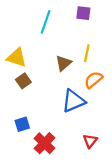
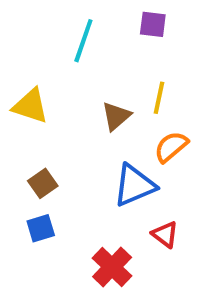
brown square: (23, 81) -> (43, 183), moved
red triangle: (90, 141) -> (165, 234), moved, turned -32
red cross: (45, 143) -> (112, 267), moved

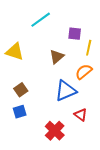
purple square: (153, 24) -> (75, 34), moved
cyan line: (83, 41) -> (41, 20), turned 35
yellow line: (159, 98) -> (89, 48), moved

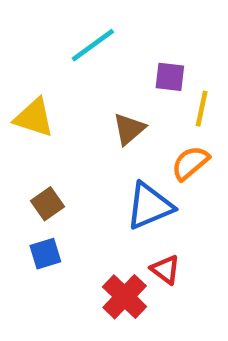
red triangle: (81, 115) -> (165, 269), moved

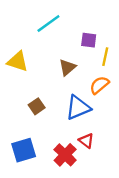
brown square: (48, 204) -> (37, 106), moved
blue square: (45, 254) -> (24, 150), moved, size x1.5

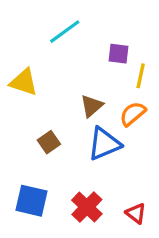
brown triangle: (67, 67) -> (92, 106), moved
red triangle: (86, 141) -> (136, 213), moved
blue square: (24, 150) -> (32, 201), turned 30

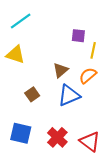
cyan line: (65, 32) -> (21, 21), moved
red triangle: (136, 213) -> (90, 142), size x1.5

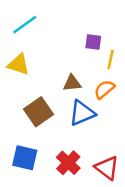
brown triangle: (61, 70) -> (72, 83), turned 35
brown square: (32, 94) -> (38, 112), size x1.6

